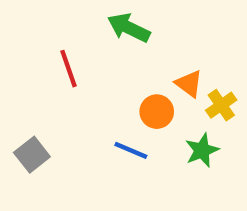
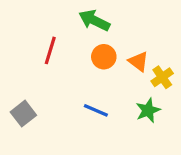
red line: (68, 69) -> (50, 50), turned 36
orange circle: (157, 112) -> (104, 57), moved

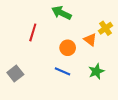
orange circle: (104, 57) -> (68, 48), moved
yellow cross: (162, 77) -> (106, 28), moved

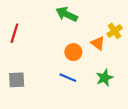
red line: (33, 32) -> (14, 33), moved
gray square: (15, 73) -> (17, 80), turned 35

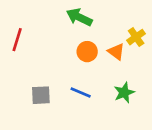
orange circle: (73, 52) -> (87, 52), moved
gray square: (17, 80) -> (41, 95), moved

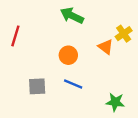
orange circle: (87, 52) -> (68, 55), moved
green star: (124, 93) -> (115, 102), moved, turned 30

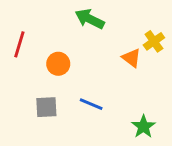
orange circle: (68, 55) -> (58, 64), moved
green star: (115, 102) -> (143, 127), turned 30

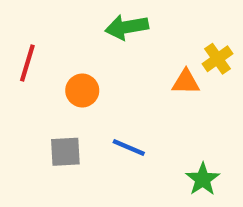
green arrow: (90, 19) -> (127, 27), turned -36
orange triangle: (131, 58) -> (186, 82), turned -36

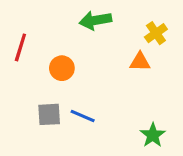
yellow cross: (217, 59) -> (156, 33), moved
blue line: (129, 148) -> (83, 116), moved

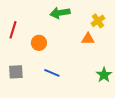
gray square: (49, 114) -> (16, 72), moved
green star: (153, 135) -> (104, 75), moved

